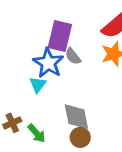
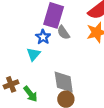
blue star: (48, 63) -> (43, 37), size x0.6

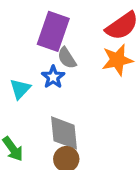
blue star: (43, 37) -> (53, 77), moved

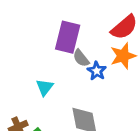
blue star: (53, 77) -> (97, 71), moved

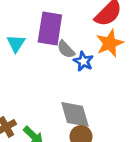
cyan triangle: (45, 87) -> (16, 43), moved

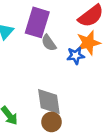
blue star: (83, 61) -> (76, 56), moved, turned 30

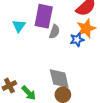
gray semicircle: (49, 43) -> (55, 32), turned -120

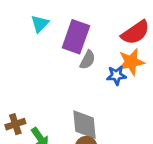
cyan triangle: (19, 26) -> (40, 24), moved

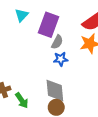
blue star: (116, 75) -> (61, 59), moved

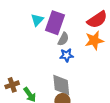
cyan triangle: (22, 15) -> (37, 20), moved

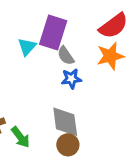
cyan triangle: (37, 20) -> (27, 47), moved
gray semicircle: (63, 39) -> (66, 56), turned 120

